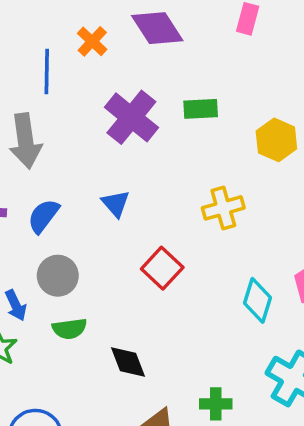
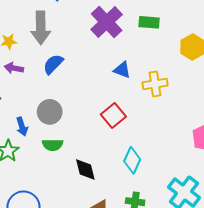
blue triangle: (116, 204) -> (122, 70), moved, turned -36
blue semicircle: (43, 216) -> (53, 64), moved
cyan diamond: (257, 300) -> (132, 160), moved

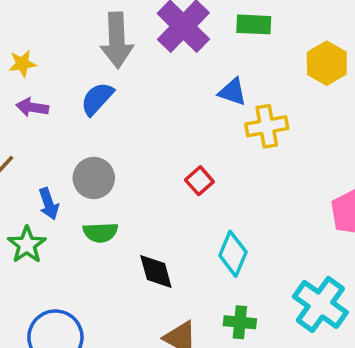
gray arrow: (41, 28) -> (117, 40), moved
blue triangle: (122, 70) -> (232, 92), moved
red square: (113, 116) -> (199, 181), size x0.7

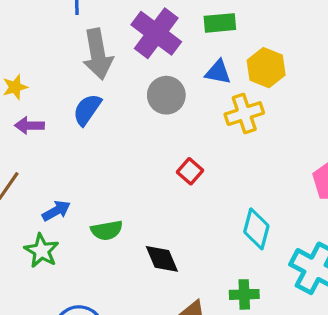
yellow hexagon: (327, 63) -> (266, 68), moved
blue triangle: (232, 92) -> (218, 72), moved
gray circle: (94, 178) -> (166, 95), moved
blue arrow: (49, 204) -> (56, 211), turned -92
cyan diamond: (233, 254) -> (256, 229), moved

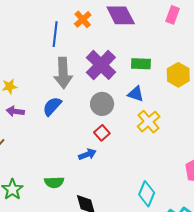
yellow hexagon: (266, 68) -> (178, 75), moved
yellow cross: (244, 114) -> (149, 122), turned -30
red square: (190, 171) -> (102, 133), moved
blue arrow: (56, 211) -> (87, 154), moved

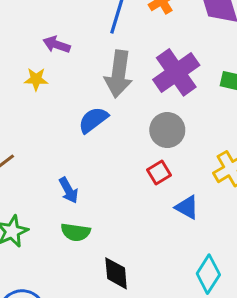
blue triangle: (136, 94) -> (187, 207), moved
purple arrow: (15, 111) -> (57, 45), moved
blue arrow: (87, 154) -> (69, 190), moved, turned 72

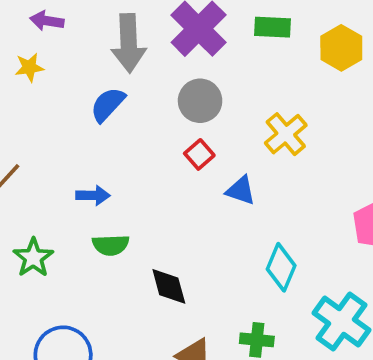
blue arrow: (69, 190) -> (93, 195), turned -50

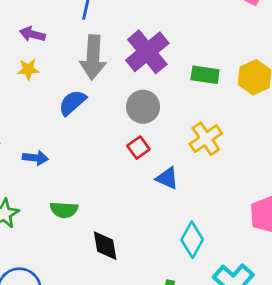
green rectangle: (272, 27) -> (205, 75), moved
yellow star: (29, 67) -> (28, 69), moved
blue arrow: (93, 195) -> (35, 158), moved

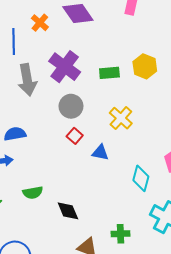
blue semicircle: (72, 103) -> (15, 134), moved, turned 45
cyan diamond: (192, 240) -> (141, 178), moved

